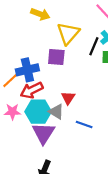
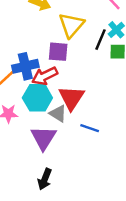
red arrow: (32, 90) -> (45, 76), moved
red triangle: (68, 98) -> (71, 98), size x1.6
cyan hexagon: (38, 112) -> (37, 98), moved

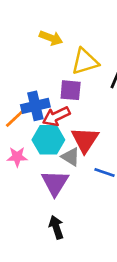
yellow triangle: (71, 25) -> (85, 62), turned 32
black arrow: (45, 179) -> (56, 227), turned 140

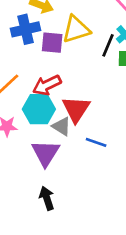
purple square: (71, 90) -> (52, 43), moved
blue cross: (35, 106) -> (26, 29), moved

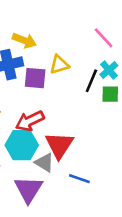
yellow triangle: (76, 29) -> (59, 65), size x0.7

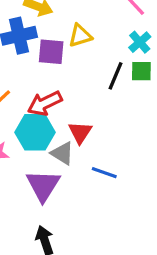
black line: (91, 81) -> (116, 76), moved
red triangle: (59, 145) -> (80, 132), size x0.7

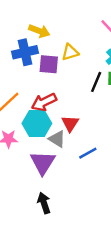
blue line: (104, 173) -> (88, 153), turned -48

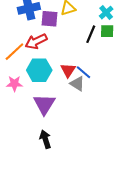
red arrow: (44, 102) -> (36, 41), moved
gray triangle: (57, 139) -> (77, 84), moved
blue line: (88, 153) -> (83, 72), moved, turned 70

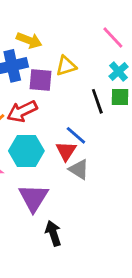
black line: (91, 34) -> (97, 101), turned -42
blue line: (83, 72) -> (76, 135), moved
black arrow: (45, 139) -> (53, 233), moved

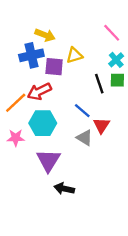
red triangle: (66, 151) -> (102, 125), moved
black arrow: (53, 233) -> (64, 189), turned -60

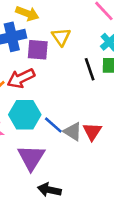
yellow triangle: (74, 55) -> (61, 37), turned -48
blue line: (82, 111) -> (53, 125), moved
red triangle: (102, 125) -> (92, 132), moved

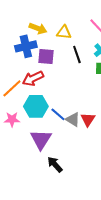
yellow triangle: (61, 37) -> (64, 32), moved, turned -49
black line: (90, 69) -> (77, 54), moved
black arrow: (49, 190) -> (55, 164), turned 36

